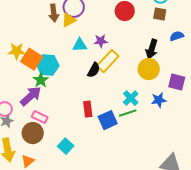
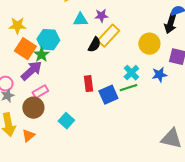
black arrow: (152, 49) -> (170, 24), moved
orange square: (32, 59) -> (25, 49), moved
pink rectangle: (40, 117) -> (40, 92), turned -56

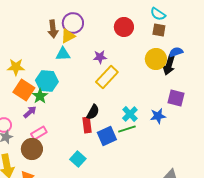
cyan triangle: (80, 20) -> (63, 54), moved
yellow circle: (149, 44) -> (156, 59), moved
black semicircle: (94, 45) -> (93, 112), moved
purple arrow: (31, 71) -> (30, 112), size x0.6
cyan square: (66, 121) -> (78, 159), moved

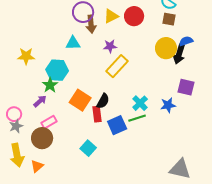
brown arrow: (53, 29) -> (91, 24), moved
yellow triangle: (68, 36) -> (111, 16), moved
orange square: (24, 90) -> (80, 100), moved

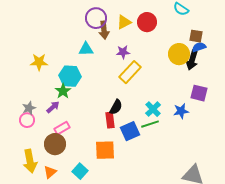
brown square: (169, 19) -> (196, 36), moved
orange square: (80, 100) -> (105, 150), moved, turned -35
gray star: (16, 126) -> (29, 108), moved
cyan square: (88, 148) -> (80, 171), moved

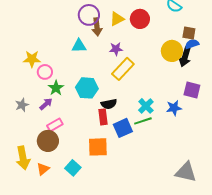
cyan hexagon: (70, 76) -> (87, 88), moved
black semicircle: (116, 107) -> (109, 104), turned 49
pink circle: (27, 120) -> (45, 72), moved

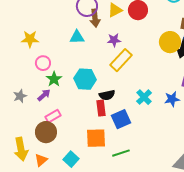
yellow star: (32, 59) -> (30, 39), moved
green line: (143, 121) -> (121, 153), moved

